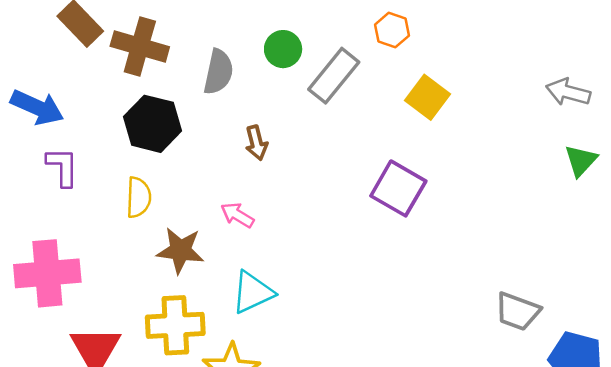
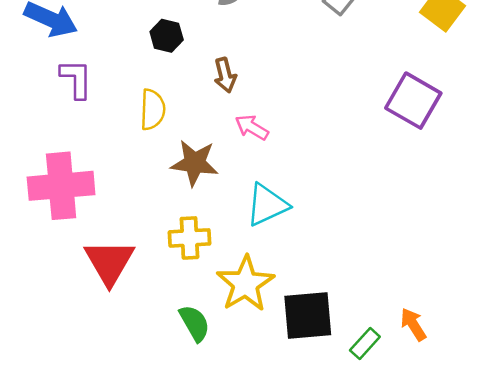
black hexagon: (152, 124) -> (167, 36), size x0.6
brown arrow: (256, 143) -> (225, 75), moved
yellow cross: (175, 325) -> (189, 238), size x0.7

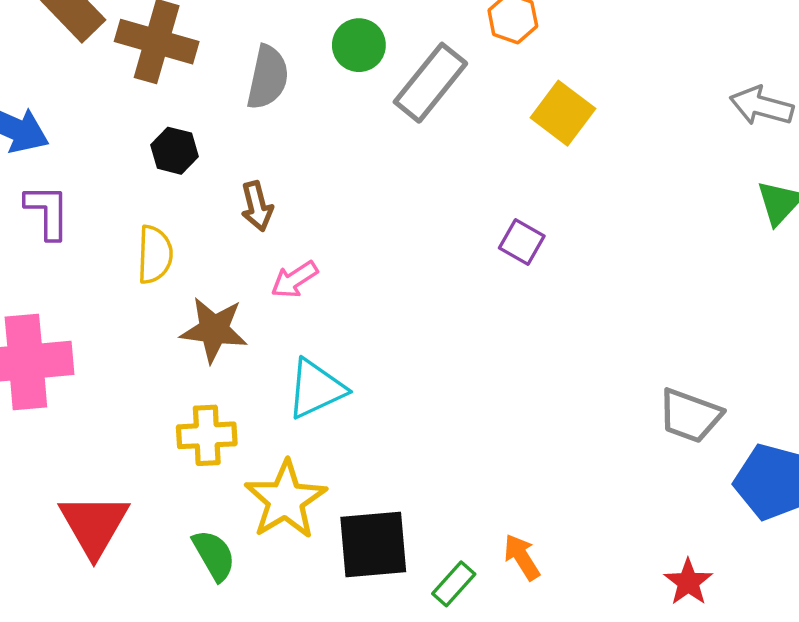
purple square: (413, 101) -> (522, 242), size x0.6
pink arrow: (252, 127) -> (294, 280), turned -64
red triangle: (109, 262) -> (94, 525), moved

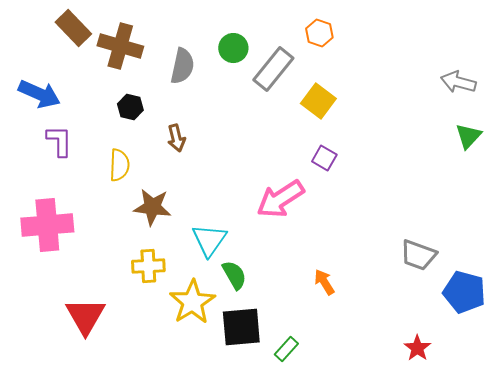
yellow square: (563, 113) -> (318, 101), moved
pink arrow: (294, 280) -> (280, 199), moved, size x1.8
cyan triangle: (316, 389) -> (209, 240), turned -30
green semicircle: (214, 555) -> (234, 275), moved
orange arrow: (522, 557) -> (324, 282), moved

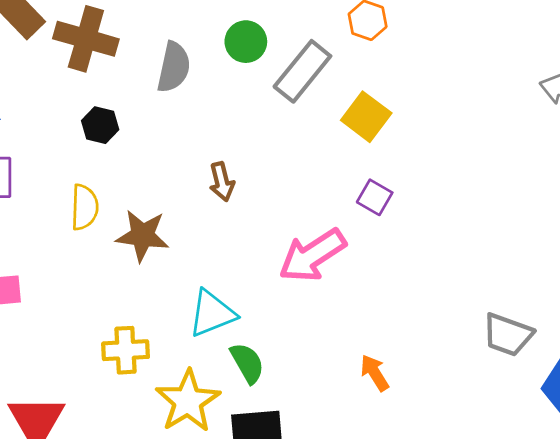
brown arrow: (176, 138) -> (222, 182), moved
brown star: (152, 207) -> (143, 236), moved
cyan triangle: (209, 240) -> (212, 313), turned 33

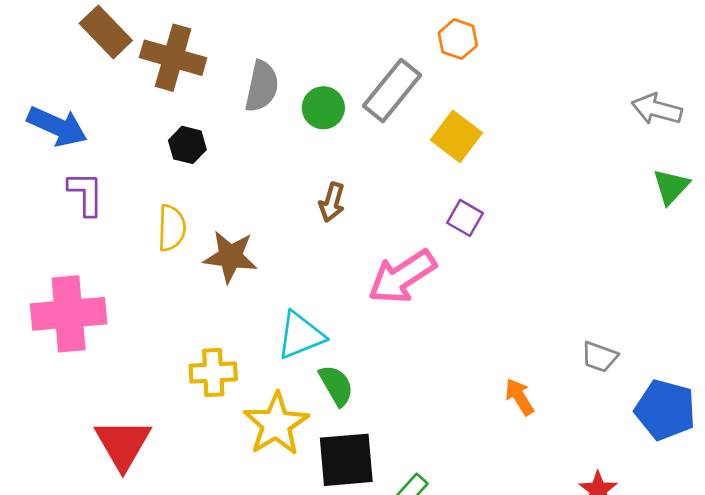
green circle: (246, 42) -> (323, 108), moved
brown arrow: (222, 182) -> (332, 202), moved, turned 30
gray trapezoid: (508, 335) -> (600, 357), size x0.7
orange arrow: (375, 373) -> (519, 397), moved

